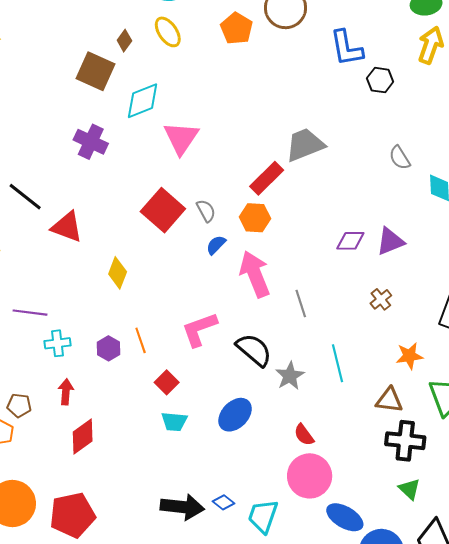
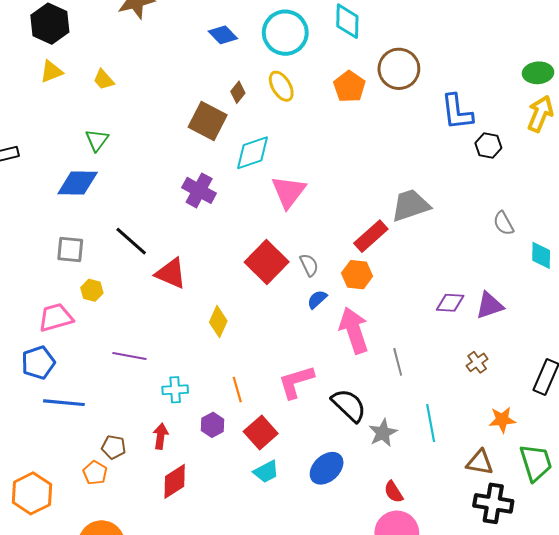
cyan cross: (57, 343) -> (175, 390), moved
purple hexagon: (108, 348) -> (213, 425), moved
red square: (167, 382) -> (261, 432), size x1.4
cyan trapezoid: (174, 422) -> (266, 472), turned -36

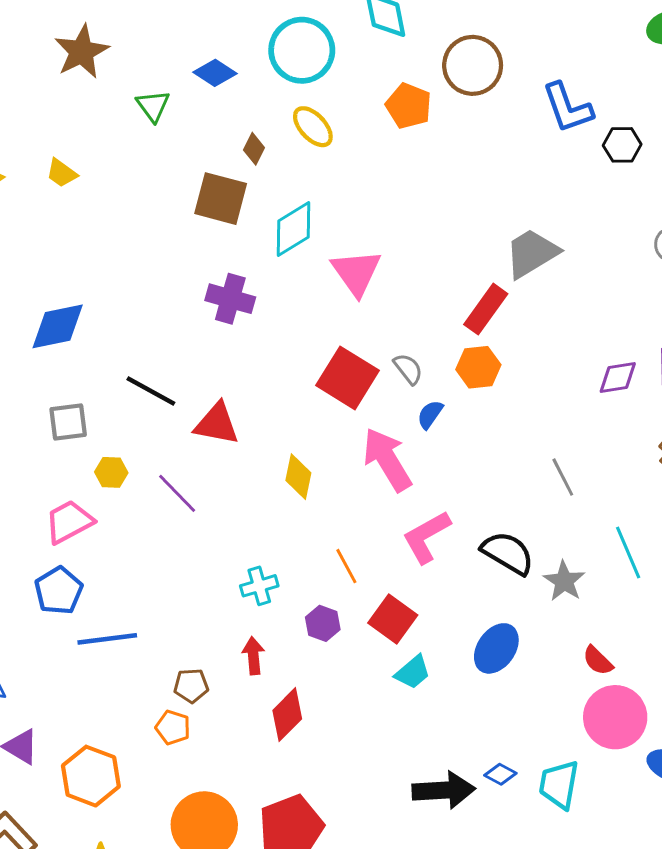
green triangle: (97, 140) -> (153, 106), moved
pink arrow: (354, 330) -> (387, 460), moved
purple line: (129, 356) -> (177, 493), moved, turned 48

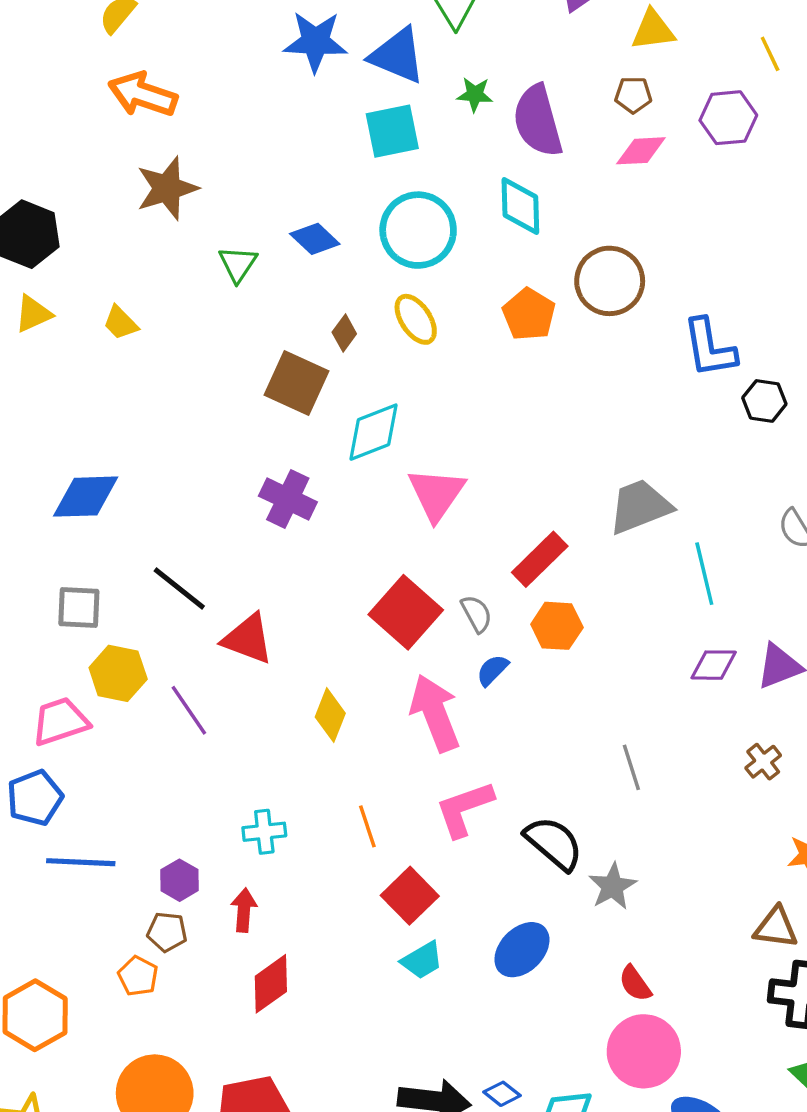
red rectangle: (486, 309) -> (540, 559), moved
yellow hexagon: (111, 472) -> (118, 673), size x1.5
cyan line: (628, 552) -> (704, 574), moved
purple hexagon: (323, 623) -> (179, 880), moved

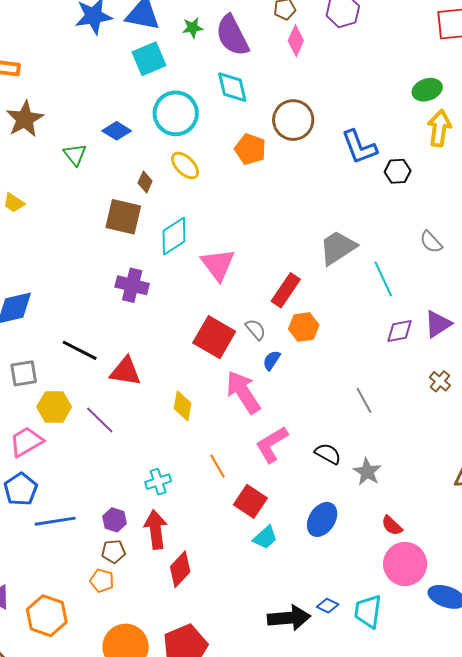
pink diamond: (641, 151) -> (296, 41), turned -52
black semicircle: (554, 843) -> (328, 454), size x0.7
red arrow: (244, 910) -> (156, 530), size x1.5

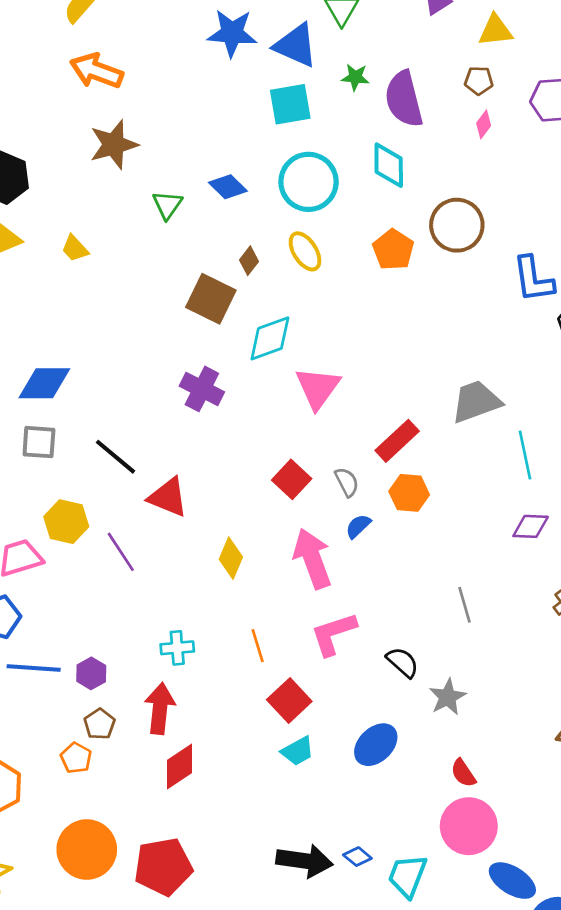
pink diamond: (296, 41) -> (484, 124), size x0.7
red square: (214, 337) -> (292, 479), size x0.7
gray square: (24, 373) -> (39, 442), moved
purple hexagon: (115, 520) -> (91, 673), moved
brown pentagon: (114, 551) -> (99, 724), turned 30

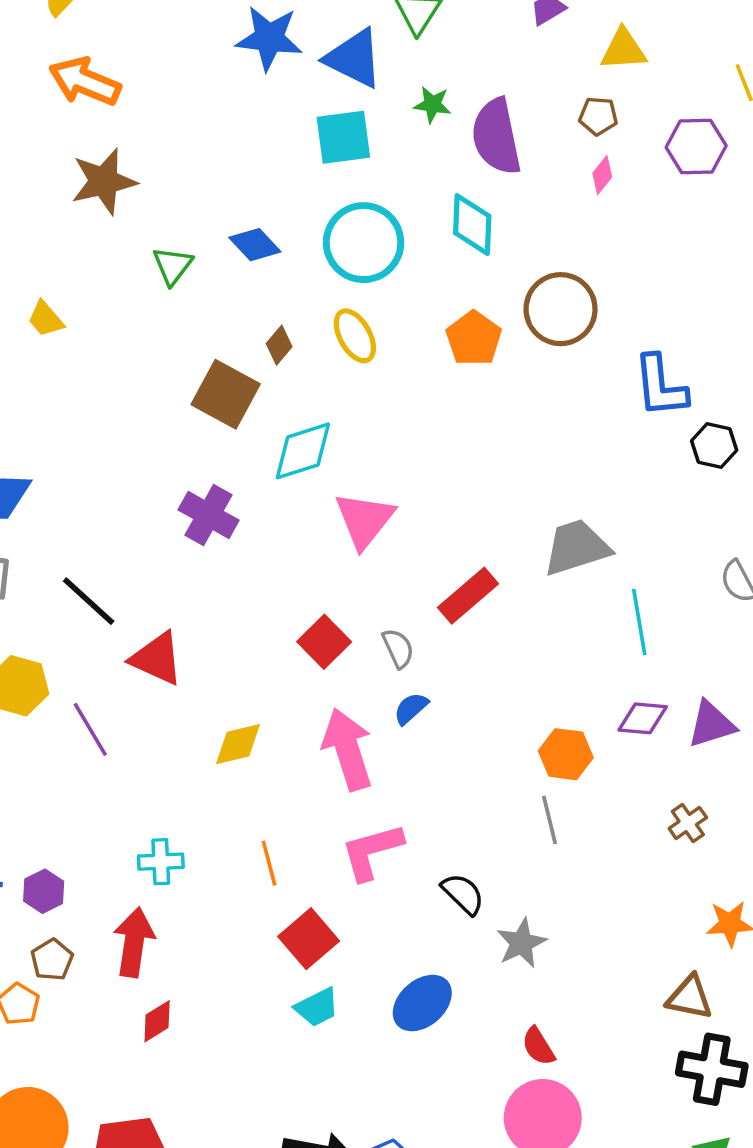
orange hexagon: (409, 493) -> (566, 754), moved
yellow diamond: (231, 558) -> (238, 744), turned 51
red diamond: (179, 766) -> (157, 1021), size x0.7

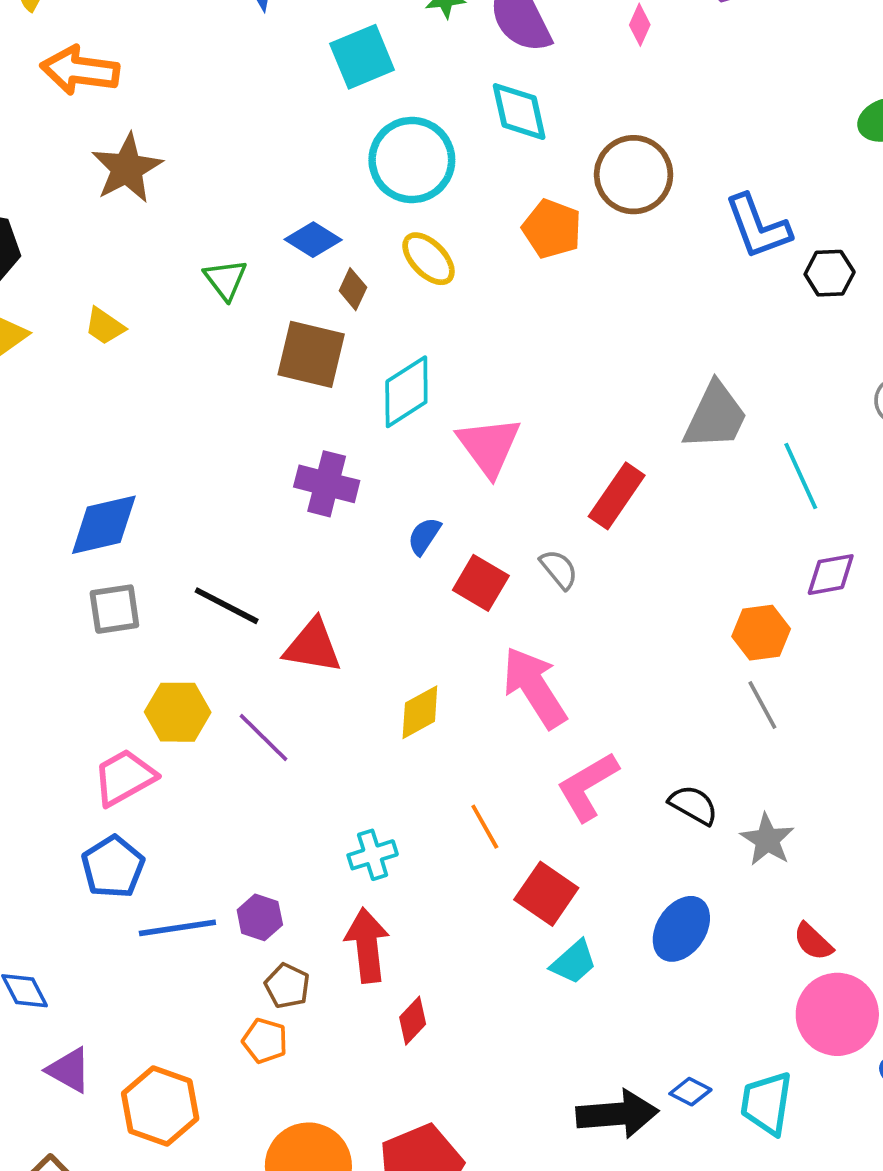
blue diamond: (255, 245) -> (313, 240), moved
green triangle: (173, 266) -> (226, 279), moved
gray trapezoid: (577, 547) -> (715, 416), turned 148
blue semicircle: (411, 708) -> (424, 536), moved

